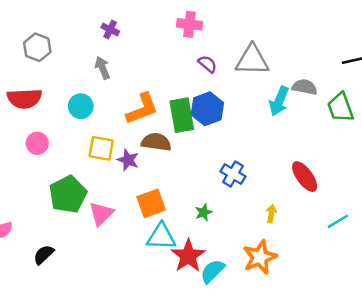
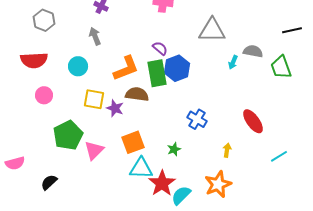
purple semicircle: (207, 64) -> (160, 48), moved
cyan arrow: (279, 101) -> (233, 62), size x0.6

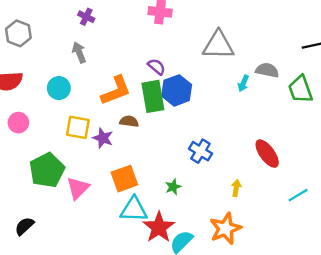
brown semicircle: (137, 94) -> (129, 121), size x0.7

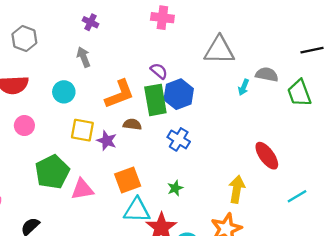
blue cross: (200, 151) -> (179, 139), moved
pink triangle: (78, 188) -> (82, 189), turned 35
yellow arrow: (236, 188) -> (237, 189), size x1.6

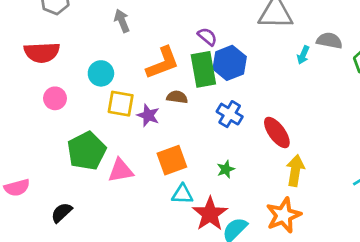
cyan circle: (64, 92) -> (101, 73), moved
red ellipse: (267, 156) -> (277, 132), moved
cyan triangle: (137, 210) -> (182, 194), size x0.7

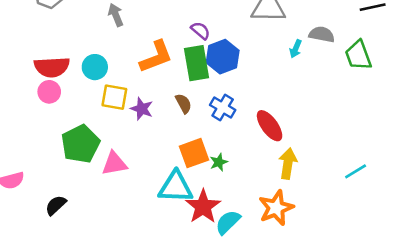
red semicircle: (42, 52) -> (52, 67), moved
brown semicircle: (177, 97) -> (183, 104), moved, turned 54
orange square: (172, 160) -> (194, 153), moved
cyan triangle: (182, 194) -> (176, 187), size x1.6

